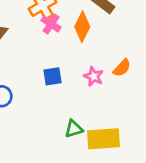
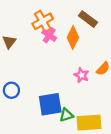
blue square: (52, 76) -> (50, 104), moved, size x1.6

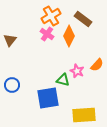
orange cross: (43, 21) -> (51, 16), moved
green triangle: (66, 115) -> (63, 80), moved, turned 32

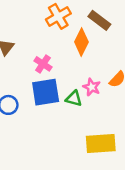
pink cross: (47, 34) -> (43, 64), moved
blue square: (48, 98) -> (46, 92), moved

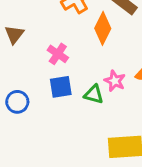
blue square: (46, 92) -> (61, 87), size x0.7

